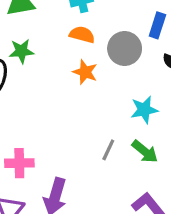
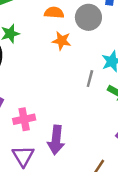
gray line: (108, 150) -> (90, 79), moved

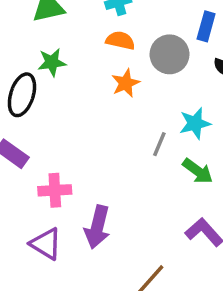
orange star: (62, 41) -> (126, 83), turned 30
purple triangle: (23, 156) -> (46, 244), turned -35

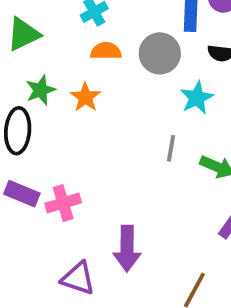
orange star: (126, 83) -> (85, 97), moved
cyan star: (195, 123) -> (197, 98), moved
pink cross: (55, 190) -> (63, 203), moved

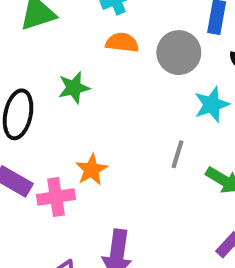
green star: (41, 90) -> (74, 88), moved
orange star: (85, 97) -> (91, 170), moved

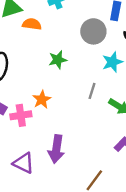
orange semicircle: (122, 43) -> (32, 24), moved
green star: (74, 88) -> (58, 60), moved

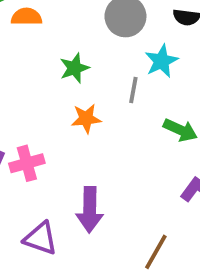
gray line: (92, 91) -> (133, 90), moved
orange star: (42, 100) -> (86, 119), moved, turned 30

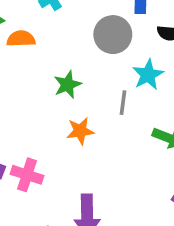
pink cross: (27, 163) -> (27, 175), turned 36

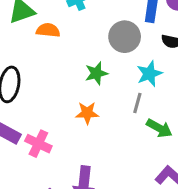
green star: (67, 85) -> (96, 73), moved
gray line: (123, 103) -> (137, 103), moved

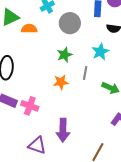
gray circle: (125, 37) -> (70, 23), moved
gray line: (137, 103) -> (85, 73), moved

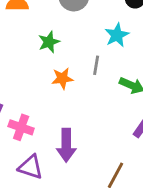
green star: (65, 55) -> (49, 42), moved
pink cross: (30, 106) -> (21, 127), moved

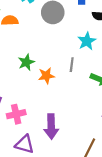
green star: (49, 42) -> (26, 62), moved
pink cross: (21, 127) -> (16, 114), turned -30

